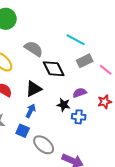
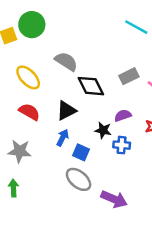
cyan line: (76, 40) -> (136, 27), moved
blue square: (23, 131) -> (81, 152), moved

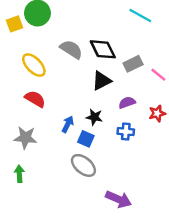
black diamond: (91, 86) -> (103, 49), moved
black triangle: (66, 111) -> (102, 81), moved
black star: (103, 130) -> (94, 117), moved
purple arrow: (114, 199) -> (119, 199), moved

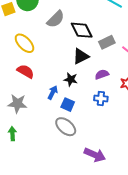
gray semicircle: (71, 49) -> (56, 19), moved, turned 102
black star: (94, 117) -> (71, 79), moved

